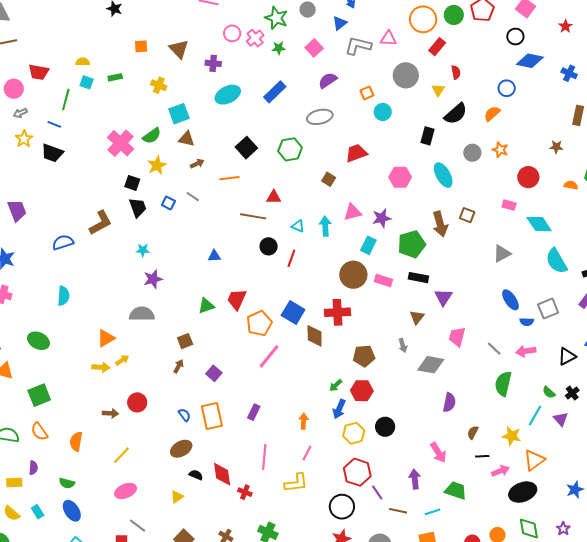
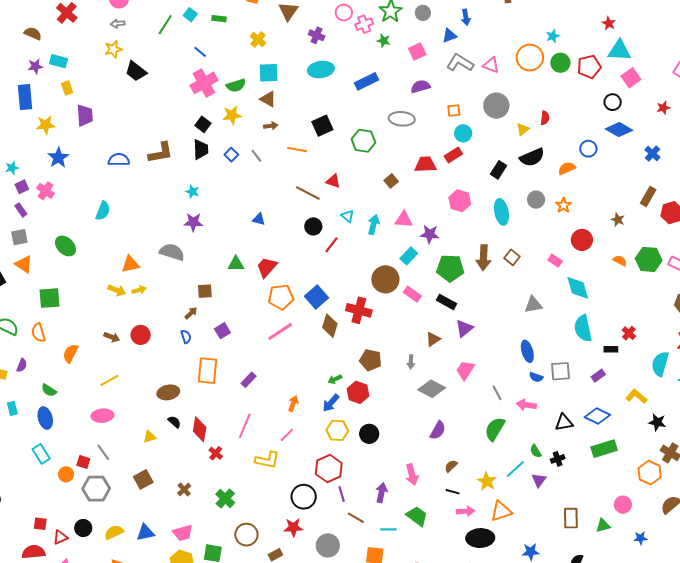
red rectangle: (437, 47) -> (453, 155), moved
blue line: (54, 124) -> (200, 52), moved
blue semicircle: (184, 415) -> (186, 337), moved

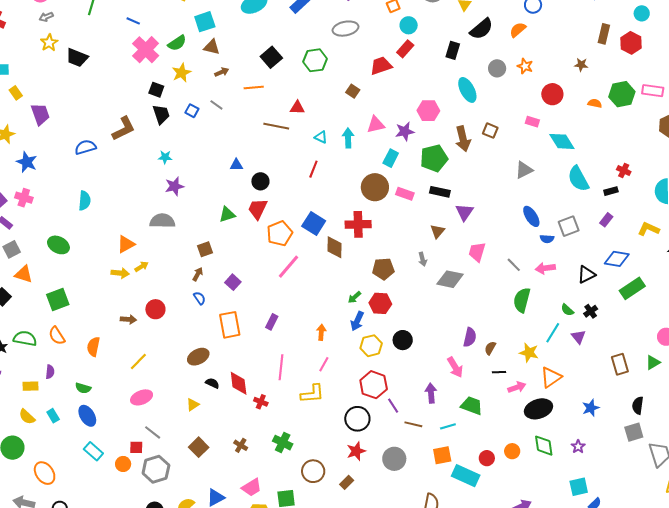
pink hexagon: (460, 201) -> (428, 111), moved
black circle: (313, 226) -> (260, 181), moved
purple semicircle: (438, 430) -> (470, 337), moved

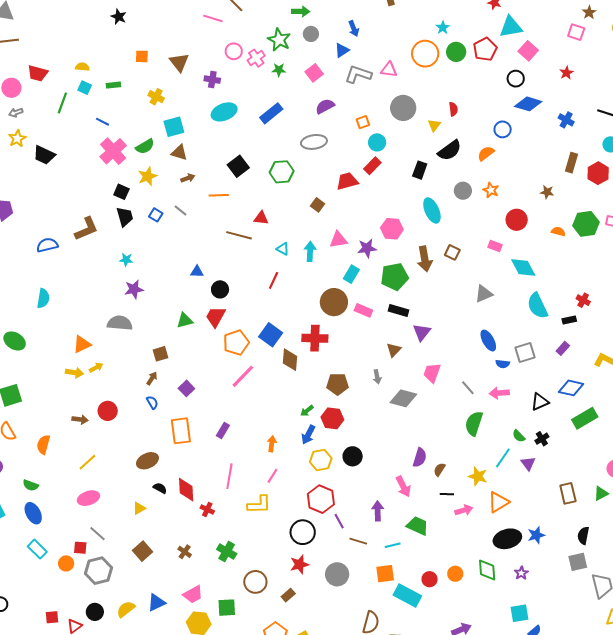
black ellipse: (538, 409) -> (507, 539), moved

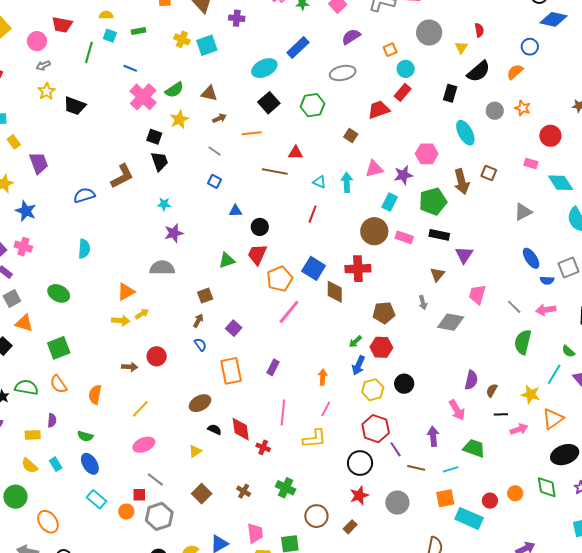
cyan ellipse: (224, 112) -> (264, 68), moved
cyan square: (174, 127) -> (207, 45), moved
blue square: (156, 215) -> (215, 181), moved
pink trapezoid: (193, 594) -> (255, 533), turned -65

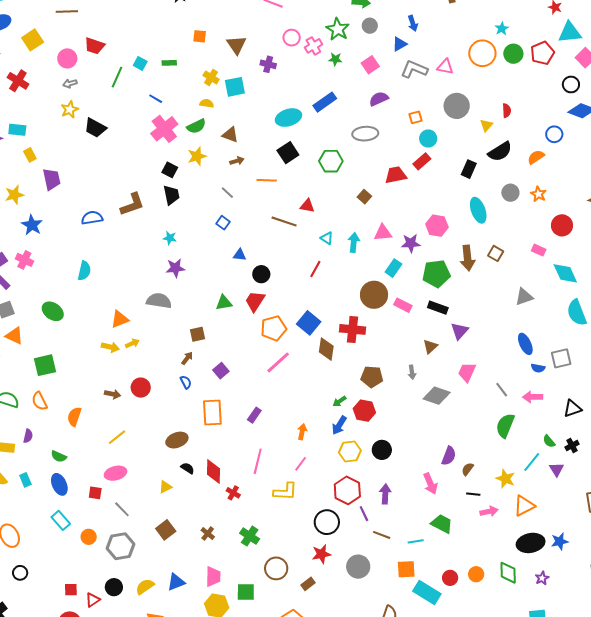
yellow semicircle: (106, 15) -> (207, 103), moved
purple arrow: (433, 436) -> (385, 494), moved
red square: (139, 495) -> (95, 493), moved

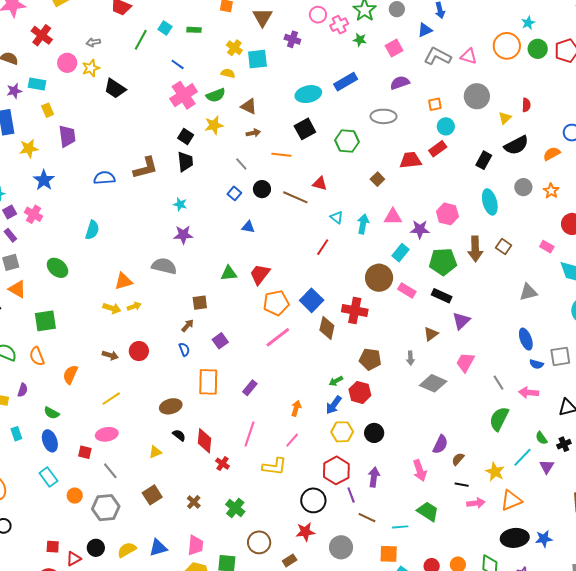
pink circle: (67, 58) -> (67, 63), moved
black circle: (261, 274) -> (262, 189), moved

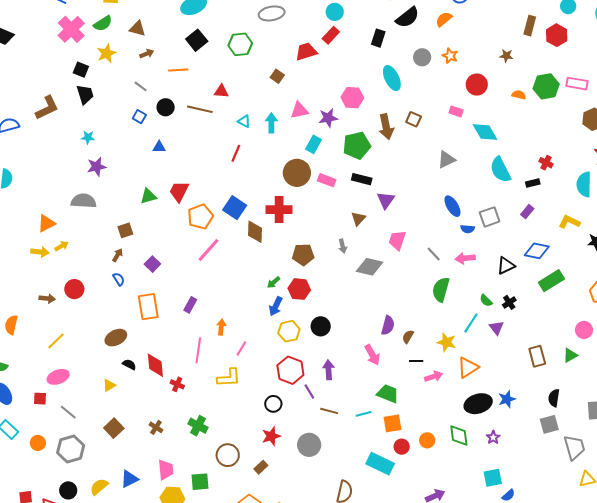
orange arrow: (296, 408) -> (221, 327), moved
black circle: (313, 500) -> (273, 404), size x0.7
orange square: (389, 554) -> (393, 423), moved

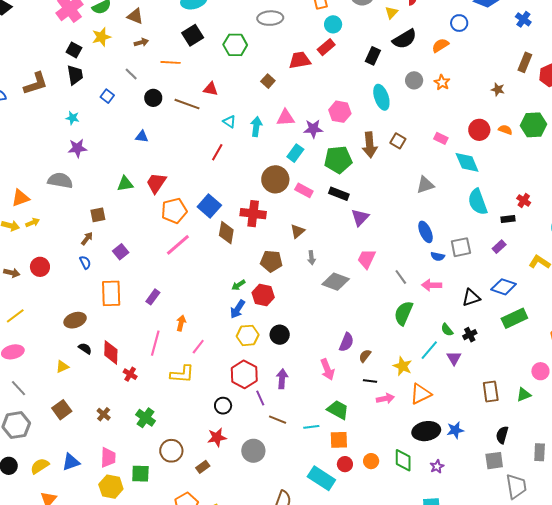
red circle: (477, 85) -> (479, 130), moved
blue square: (139, 117) -> (107, 96), moved
brown triangle: (358, 219) -> (297, 231), moved

